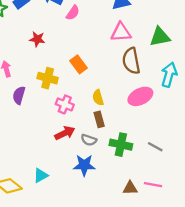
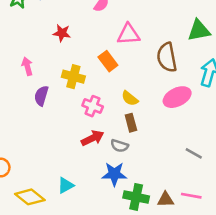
pink triangle: (121, 32) -> (128, 34), moved
yellow semicircle: (98, 98) -> (130, 98), turned -35
green cross: (121, 145) -> (136, 197), moved

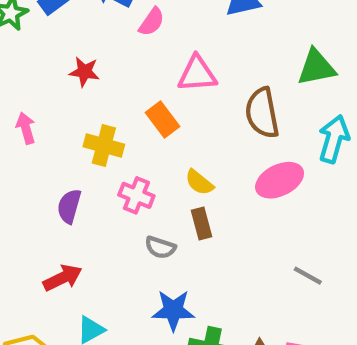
purple semicircle: (41, 96) -> (69, 206), moved
red arrow: (93, 138) -> (63, 278), moved
gray semicircle: (119, 146) -> (160, 247), moved

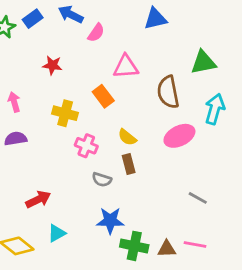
purple semicircle: (69, 206) -> (16, 139), moved, turned 65

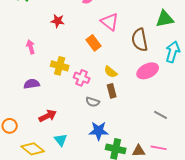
pink triangle: (126, 67) -> (110, 22), turned 42
yellow cross: (65, 113) -> (60, 66), moved
purple semicircle: (16, 139) -> (32, 84), moved
cyan triangle: (57, 233) -> (61, 140), turned -40

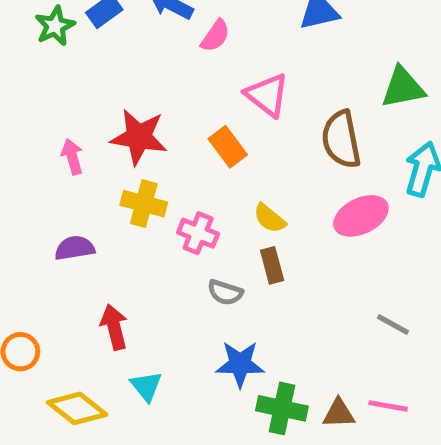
red star: (58, 21) -> (139, 137), moved, size x1.6
red arrow: (48, 116) -> (114, 327), turned -78

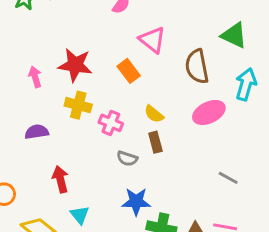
green triangle: (403, 88) -> (234, 35), turned 36

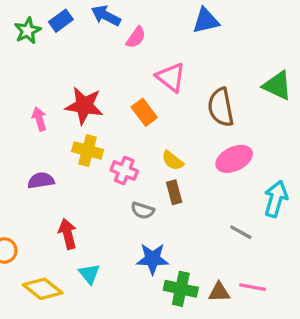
green triangle: (234, 35) -> (277, 86), moved
cyan arrow: (246, 84) -> (276, 199), moved
gray line: (228, 178) -> (241, 232), moved

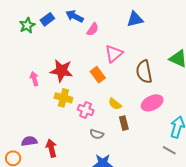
pink triangle: (171, 77) -> (114, 54), turned 42
purple semicircle: (41, 181) -> (29, 141), moved
brown rectangle: (174, 192) -> (124, 123), moved
gray line: (241, 232) -> (169, 150), moved

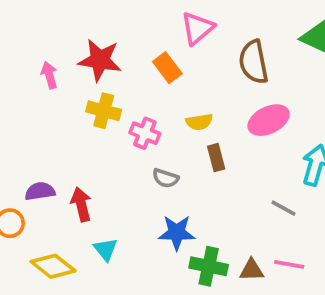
yellow semicircle: (115, 104) -> (199, 122), turned -48
gray line: (169, 150) -> (284, 208), moved

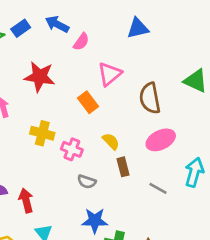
red star: (100, 60) -> (40, 77), moved
yellow semicircle: (199, 122) -> (111, 141), turned -126
gray line: (284, 208) -> (158, 188), moved

